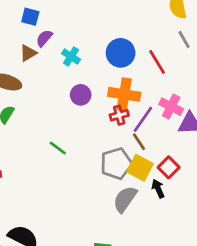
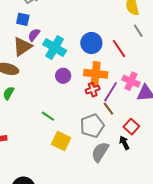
brown triangle: (28, 53) -> (22, 47), size x1.5
cyan cross: (71, 56) -> (55, 47), size x1.6
yellow square: (140, 168) -> (61, 141), moved

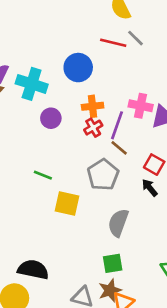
red line: (119, 48) -> (113, 43), moved, turned -30
orange cross: (96, 74) -> (93, 106), size x0.7
gray semicircle: (100, 152) -> (118, 223), moved

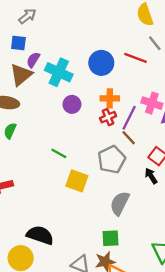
red line: (113, 43) -> (136, 58), moved

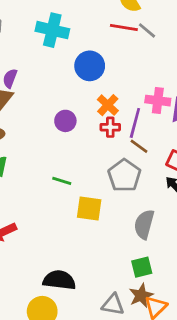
red line: (136, 58) -> (124, 27), moved
cyan cross: (59, 72) -> (52, 30), moved
orange cross: (110, 98) -> (108, 105), turned -36
red cross: (108, 117) -> (110, 127), turned 35

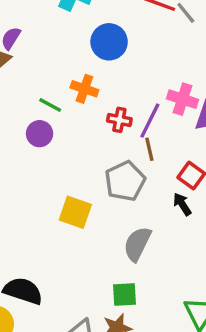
orange cross: (108, 105) -> (84, 89), moved, turned -35
purple circle: (65, 121) -> (40, 134), moved
brown line: (139, 146) -> (149, 149), turned 30
green line: (62, 181) -> (50, 105), moved

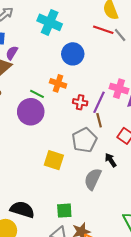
purple circle: (40, 134) -> (31, 112), size x1.6
black arrow: (182, 204) -> (111, 160), moved
green square: (125, 294) -> (64, 211), moved

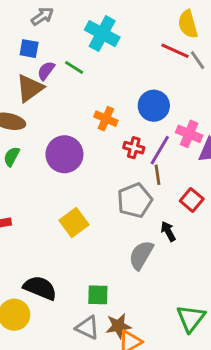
blue circle: (73, 54) -> (154, 106), moved
green line: (37, 94) -> (74, 67), moved
yellow square: (54, 160) -> (74, 222), moved, turned 30

